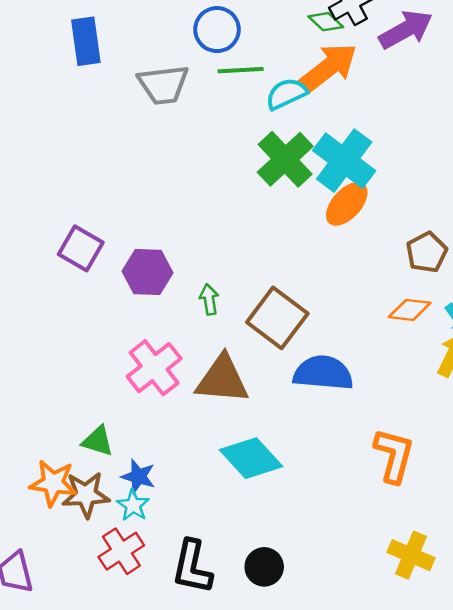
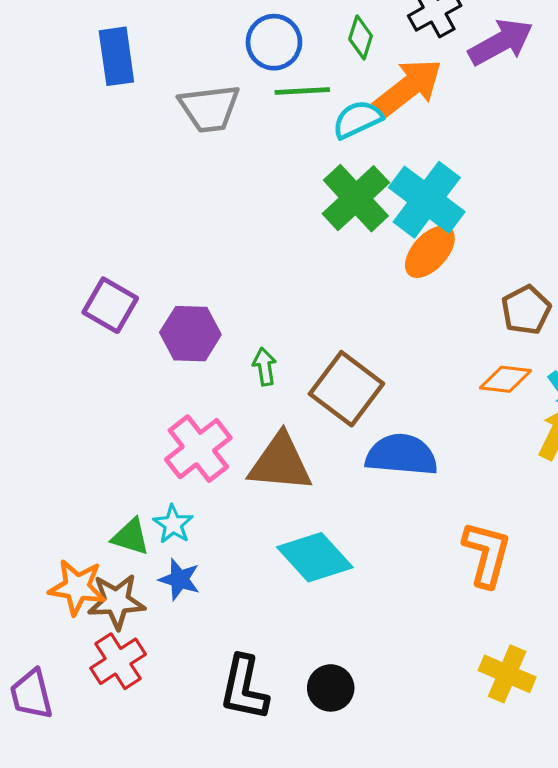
green diamond: (326, 22) -> (361, 37), moved, turned 64
cyan star: (133, 505) -> (173, 524), moved
red cross: (121, 551) -> (118, 661), moved

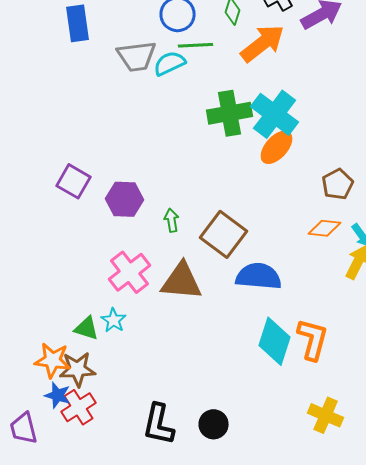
cyan semicircle: (357, 119) -> (170, 63), moved
green cross: (356, 198) -> (230, 113), turned 33
cyan diamond: (315, 557) -> (275, 341), moved, turned 60
blue star: (179, 579) -> (58, 395), moved

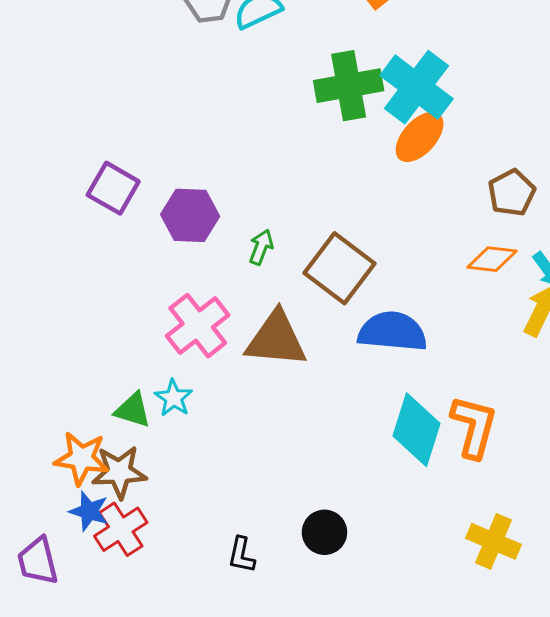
green arrow: (172, 220) -> (261, 247), turned 30
black L-shape: (159, 424) -> (241, 555), size x0.6
black circle: (214, 424) -> (324, 532), moved

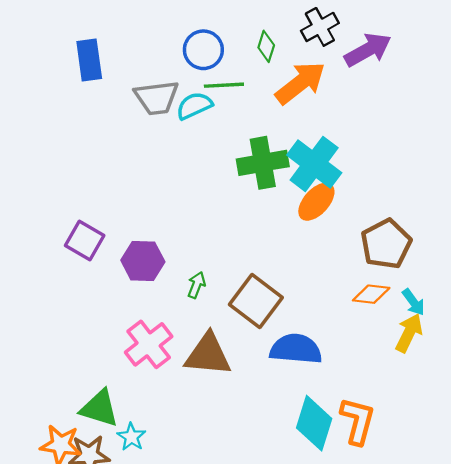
brown pentagon: (512, 193) -> (386, 244), size x1.4
cyan star: (174, 398) -> (131, 437), moved
green triangle: (133, 410) -> (99, 408), size x1.4

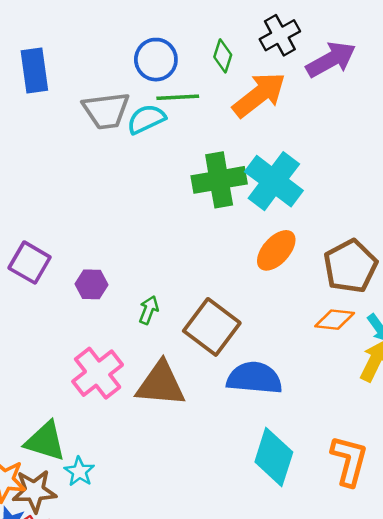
orange ellipse: (316, 202) -> (276, 250), moved
purple hexagon: (143, 261) -> (91, 284), size x0.7
orange L-shape: (358, 421) -> (349, 461), moved

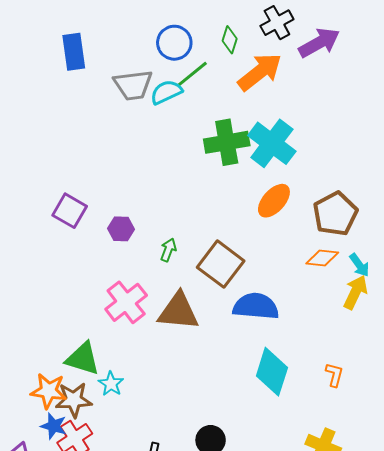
green line: (178, 97) -> (192, 74), turned -36
orange L-shape: (349, 461) -> (334, 375), size x0.6

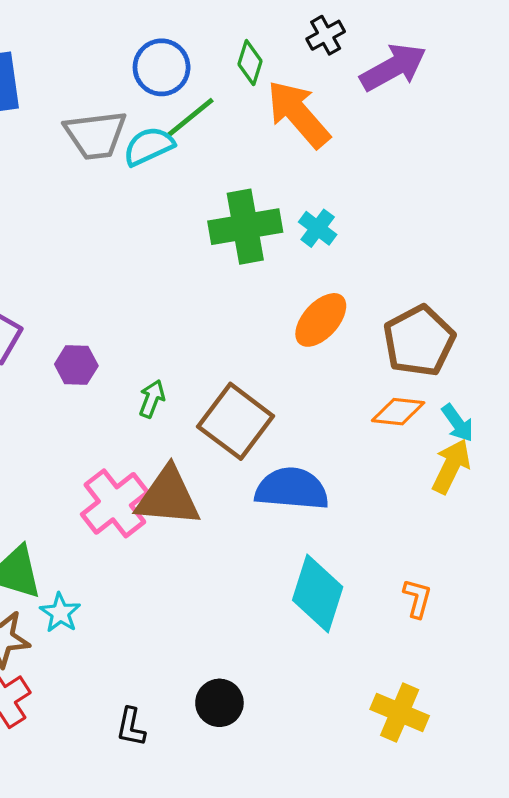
black cross: (277, 23) -> (326, 35), size x0.7
orange arrow: (260, 72) -> (298, 114), turned -93
cyan cross: (272, 143) -> (318, 228), size x0.5
pink cross: (126, 302) -> (115, 503), moved

